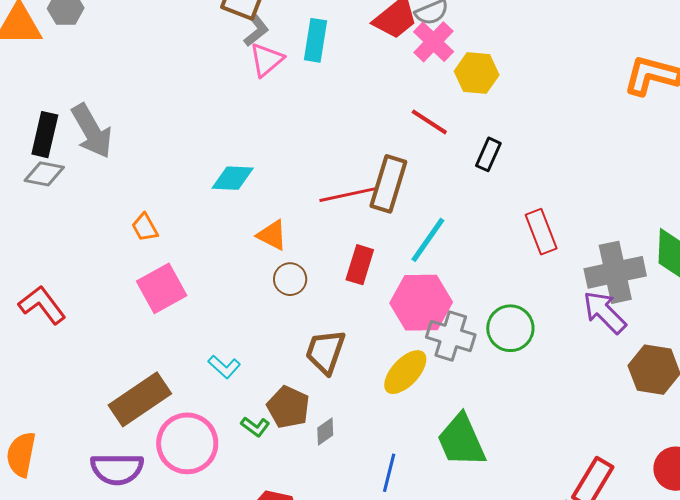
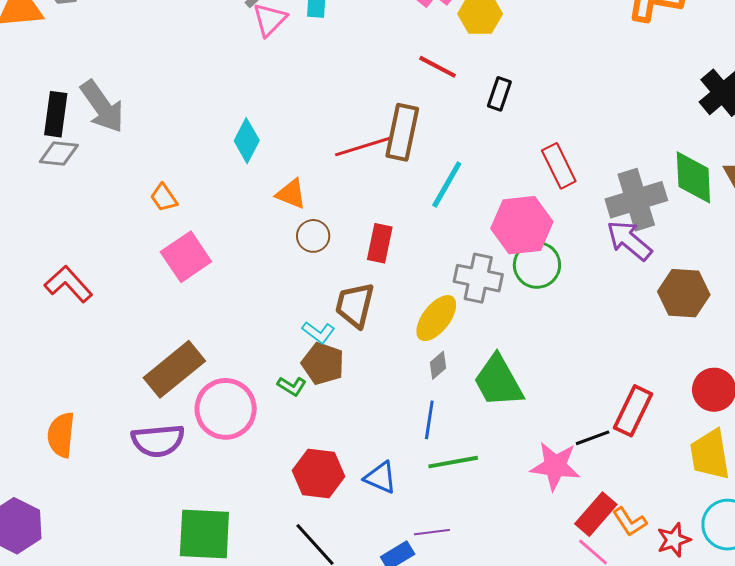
cyan diamond: (233, 178) -> (247, 141), turned -60
red rectangle: (360, 265) -> (380, 243), moved
pink hexagon: (421, 303) -> (522, 225), moved
cyan L-shape: (224, 367) -> (318, 332), moved
gray diamond: (325, 431) -> (438, 365), moved

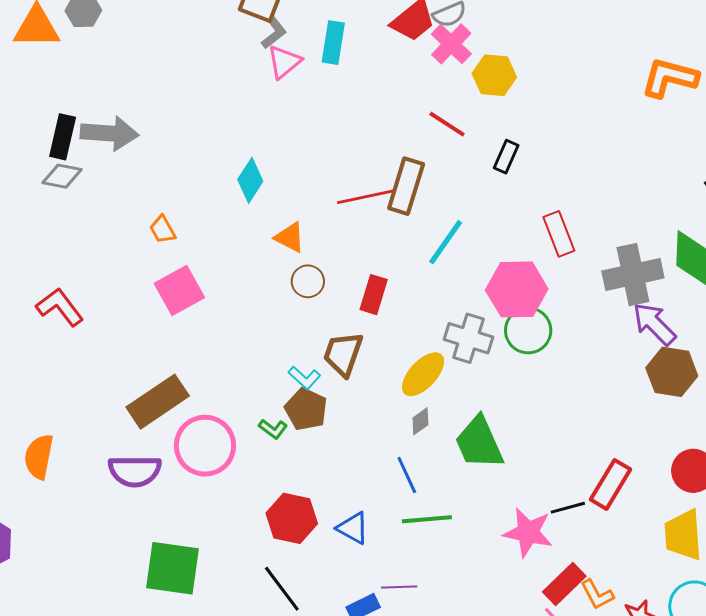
gray arrow: (102, 106) -> (110, 133), turned -56
purple arrow: (629, 240) -> (654, 324), moved
blue line: (429, 420) -> (407, 475), turned -39

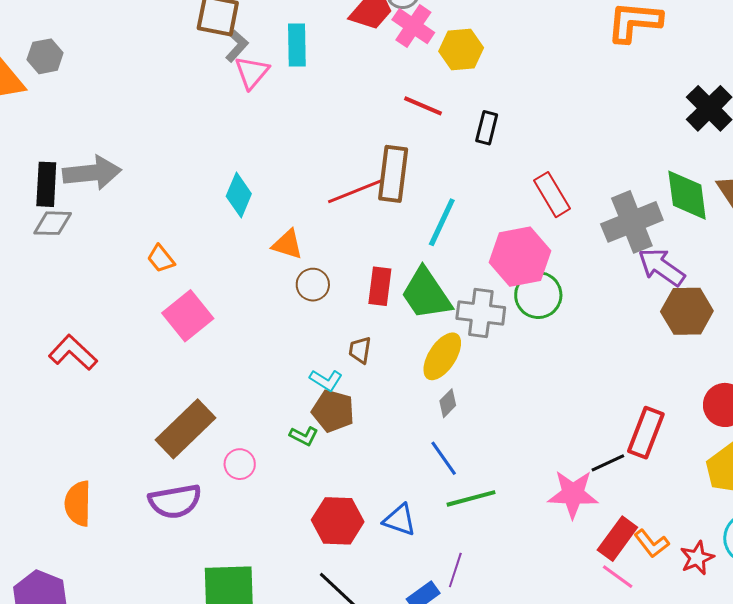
brown trapezoid: (343, 354) -> (360, 350), size x0.6
green trapezoid: (479, 443) -> (426, 294), moved
pink circle: (205, 446) -> (240, 464), size x0.5
purple line: (399, 587) -> (455, 570), turned -60

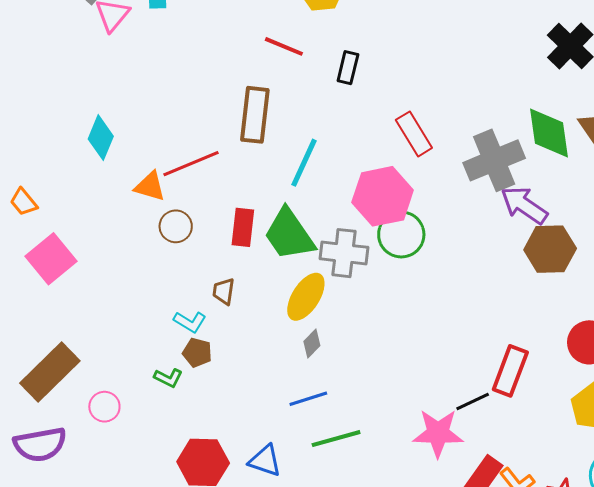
red line: (356, 191) -> (191, 164), moved
brown pentagon: (333, 411) -> (197, 353), size x0.7
blue line: (444, 458) -> (308, 399), turned -72

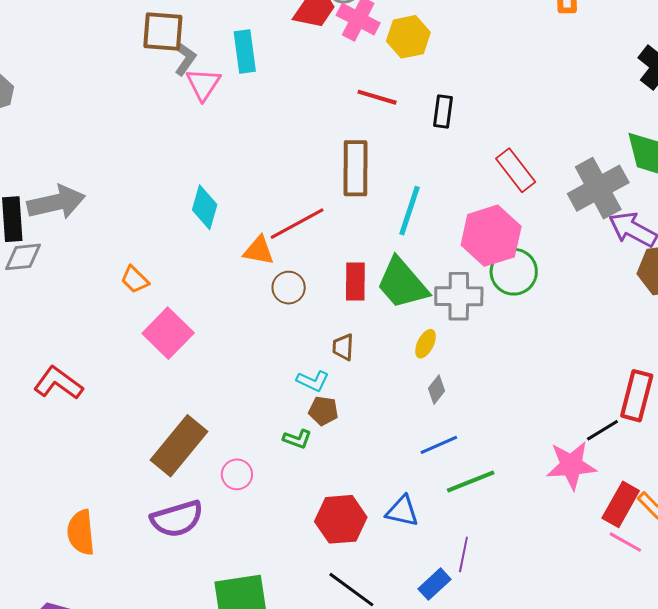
yellow ellipse: (306, 297) -> (426, 344), size x0.6

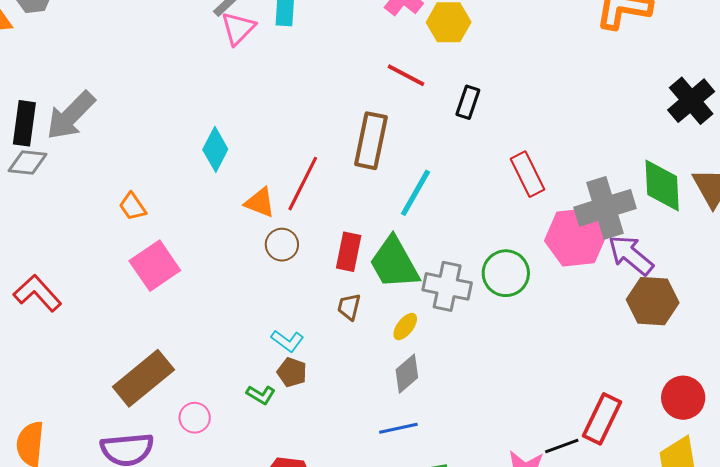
gray arrow: (56, 202) -> (71, 116), turned 136
red line: (297, 224) -> (303, 184), turned -46
pink hexagon: (491, 236) -> (576, 237), moved
brown trapezoid: (343, 347) -> (349, 307), moved
gray diamond: (436, 390) -> (407, 374), size x1.4

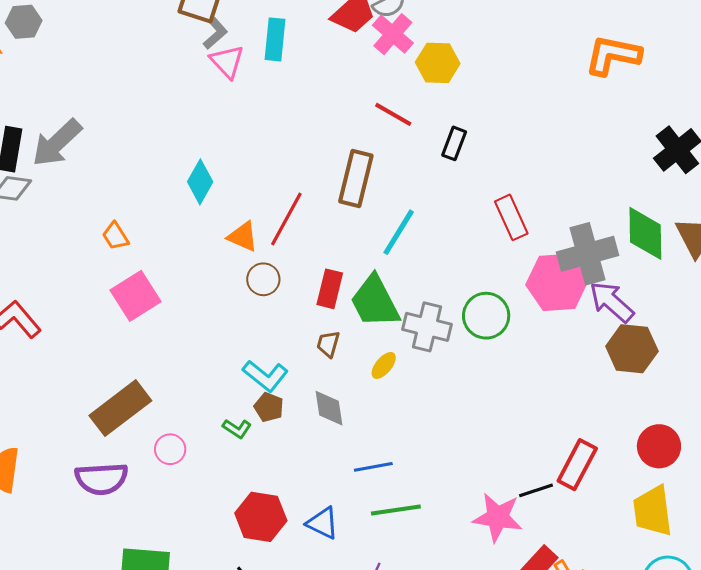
pink triangle: (238, 28) -> (227, 62), turned -30
cyan L-shape: (287, 341) -> (265, 376), size x1.4
gray diamond: (407, 374) -> (329, 408), moved, turned -60

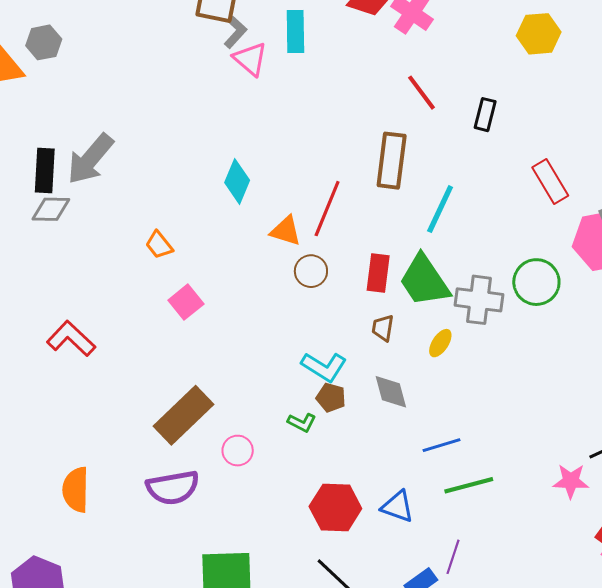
yellow hexagon: (438, 63) -> (539, 34), moved
red line: (393, 114) -> (421, 93), turned 30
pink square: (136, 296) -> (186, 302), size x0.7
pink star: (498, 517) -> (571, 481), size x0.7

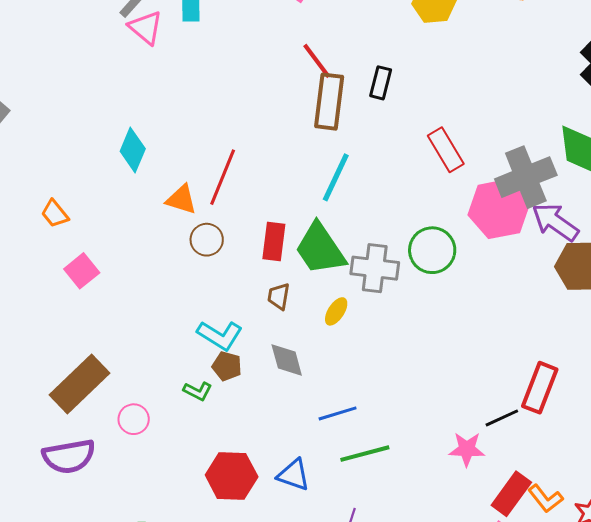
brown rectangle: (392, 161) -> (329, 102), moved

